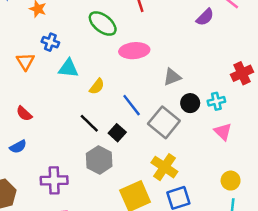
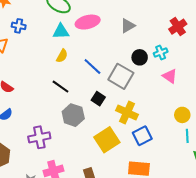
cyan triangle: (68, 68) -> (61, 31), moved
gray triangle: (172, 77) -> (128, 26), moved
black square: (117, 133) -> (98, 99), moved

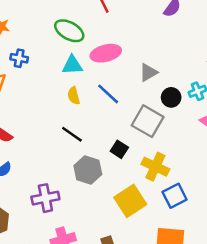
gray triangle: (128, 26) -> (148, 72), moved
yellow semicircle: (62, 56) -> (74, 96), turned 136
blue line: (92, 67) -> (108, 94), moved

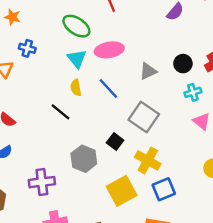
cyan triangle: (72, 65) -> (77, 59), turned 50
black circle: (171, 97) -> (183, 64), moved
black line: (72, 134) -> (60, 112), moved

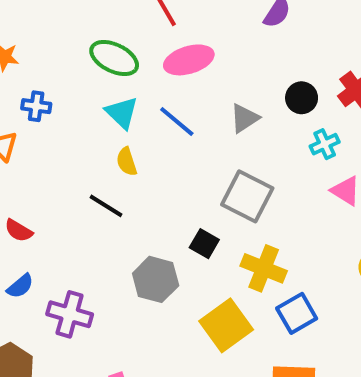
pink ellipse: (109, 50) -> (189, 60), moved
blue line: (108, 88) -> (177, 122), moved
purple cross: (42, 182) -> (70, 314), moved, turned 30

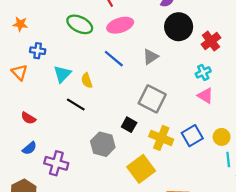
black circle: (302, 98) -> (179, 27), moved, size x1.6
cyan triangle: (122, 113) -> (62, 74), moved, turned 30
cyan cross: (325, 144) -> (203, 72), moved
blue square: (297, 313) -> (192, 136), moved

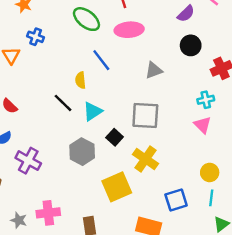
black circle: (179, 27) -> (191, 45), size x0.7
blue line: (114, 59) -> (101, 60), moved
cyan triangle: (62, 74) -> (92, 111), moved
gray square: (152, 99) -> (145, 115), turned -36
blue square: (192, 136) -> (176, 200), moved

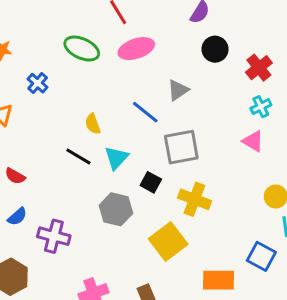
blue cross: (36, 37) -> (38, 83), moved, turned 35
blue line: (101, 60) -> (145, 112), moved
cyan cross: (206, 100) -> (261, 107), moved
blue square: (176, 200) -> (261, 256), moved, turned -30

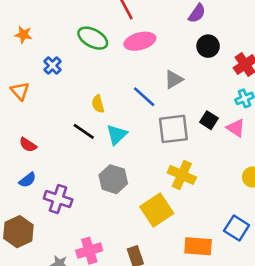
black square: (151, 182) -> (209, 120), moved

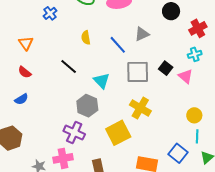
orange triangle: (20, 91) -> (26, 43), moved
yellow semicircle: (98, 104) -> (86, 38), moved
cyan triangle: (117, 135) -> (102, 81), moved, turned -36
purple cross: (58, 199) -> (74, 133), moved

